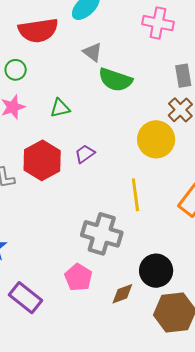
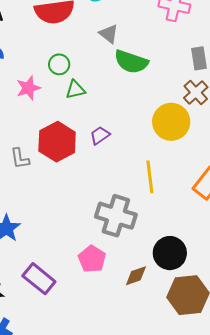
green circle: (16, 70) -> (59, 64), moved

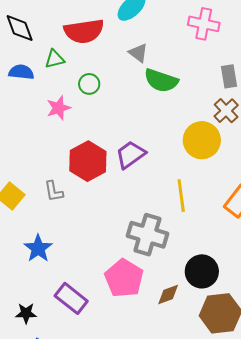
green triangle: (75, 90) -> (55, 59), moved
purple trapezoid: (100, 135) -> (131, 155), size x1.5
gray L-shape: (20, 158) -> (54, 191), moved
pink pentagon: (92, 259) -> (124, 278), size x1.4

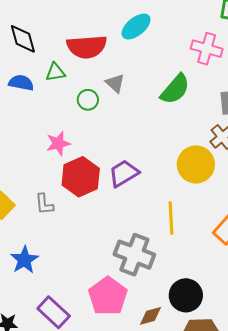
gray triangle: (138, 53) -> (115, 83), moved
green semicircle: (161, 81) -> (175, 89), moved, turned -72
pink star: (59, 108) -> (58, 143), moved

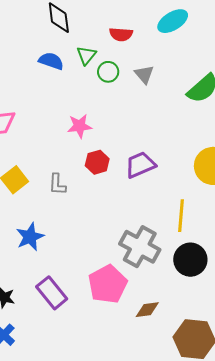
red semicircle: (87, 47) -> (121, 34), size x0.6
green triangle: (55, 72) -> (86, 55), turned -50
green circle: (88, 100) -> (108, 72), moved
red hexagon: (81, 177) -> (97, 162), size x0.6
black circle: (186, 295) -> (190, 260), moved

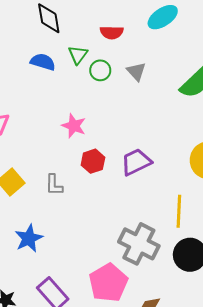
pink star: (80, 126) -> (74, 126), turned 30

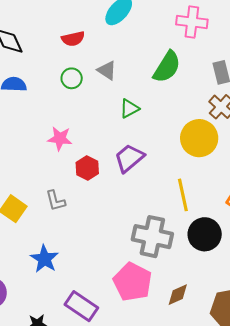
green triangle: (78, 55) -> (129, 109), moved, turned 40

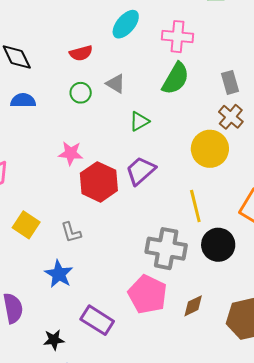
pink cross: (192, 22) -> (178, 37), moved
red hexagon: (87, 168) -> (99, 182), size x1.6
gray L-shape: (55, 201) -> (71, 232), moved

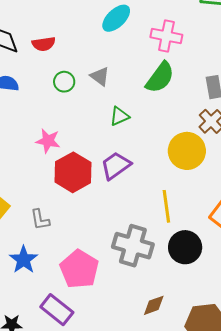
red semicircle: (81, 53) -> (44, 44), moved
pink pentagon: (148, 294) -> (79, 269), moved

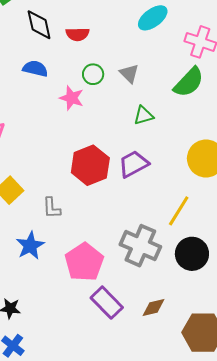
pink star: (48, 141) -> (72, 98), moved
yellow line: (166, 206) -> (179, 211), turned 32
purple rectangle: (57, 310) -> (107, 303), moved

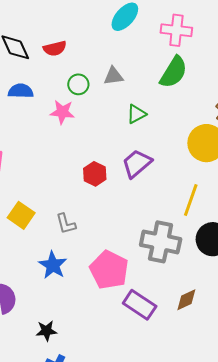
gray triangle: (129, 74) -> (114, 76), turned -40
red hexagon: (90, 165) -> (95, 174), size x0.6

